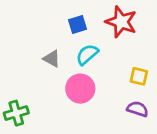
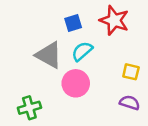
gray triangle: (52, 59) -> (49, 55), size x1.6
green cross: (16, 113) -> (29, 108), moved

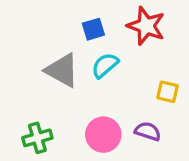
pink circle: (76, 83) -> (103, 135), moved
purple semicircle: (130, 103) -> (148, 131), moved

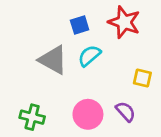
purple semicircle: (148, 131) -> (126, 112), turned 30
green cross: (37, 138) -> (32, 117), turned 30

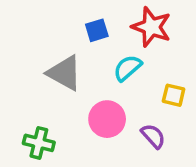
cyan semicircle: (89, 56) -> (128, 68), moved
pink circle: (88, 114) -> (107, 119), moved

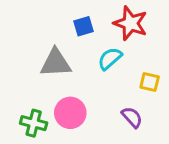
gray triangle: (64, 73) -> (56, 63), turned -32
pink circle: (107, 119) -> (70, 113), moved

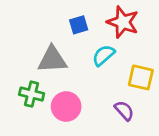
yellow square: (150, 82) -> (141, 77), size x1.4
green cross: (34, 123) -> (32, 94), moved

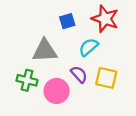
yellow square: (141, 77) -> (106, 78), moved
purple semicircle: (124, 111) -> (79, 74), moved

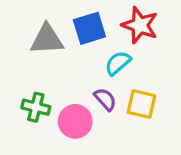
blue square: (67, 21) -> (89, 28), size x1.5
gray triangle: (45, 51) -> (47, 39), moved

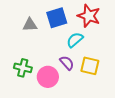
gray triangle: (47, 39) -> (30, 25), size x0.7

